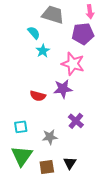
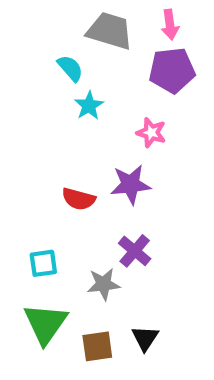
pink arrow: (90, 12) -> (170, 25), moved
pink star: (73, 64) -> (151, 133), size x0.6
purple cross: (76, 121) -> (135, 251), moved

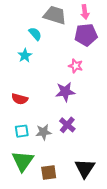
cyan star: (89, 106) -> (25, 56), moved
red semicircle: (79, 199) -> (20, 99), moved
gray star: (103, 284) -> (43, 132), moved
black triangle: (145, 338) -> (85, 168), moved, size x1.5

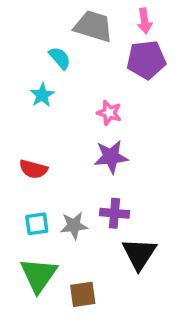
pink star: (76, 66) -> (109, 113), moved
purple cross: (67, 125) -> (114, 213), turned -35
black triangle: (85, 168) -> (139, 254), moved

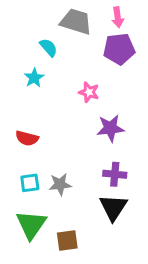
purple star: (111, 157) -> (110, 128), moved
purple cross: (114, 213) -> (115, 174), moved

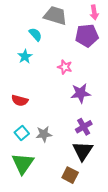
pink arrow: (118, 17) -> (94, 12), moved
purple cross: (115, 174) -> (84, 127), turned -35
cyan square: (30, 183) -> (22, 133), turned -32
brown square: (67, 240) -> (70, 175), moved, turned 35

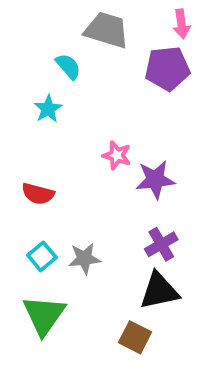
pink star: (65, 67) -> (117, 155), moved
black triangle: (83, 151) -> (159, 291), turned 45

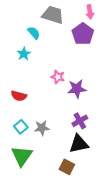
purple pentagon: (167, 68) -> (83, 34), turned -30

